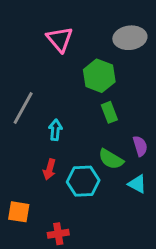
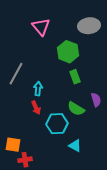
red arrow: (49, 169) -> (36, 108), moved, turned -40
cyan triangle: (137, 184) -> (75, 146), moved
red cross: (58, 234) -> (25, 160), moved

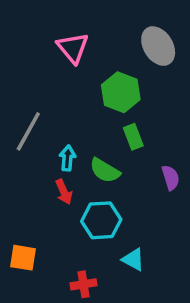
gray ellipse: (89, 26) -> (158, 46), turned 65
green semicircle: (76, 109) -> (105, 171), moved
red cross: (25, 160) -> (83, 284), moved

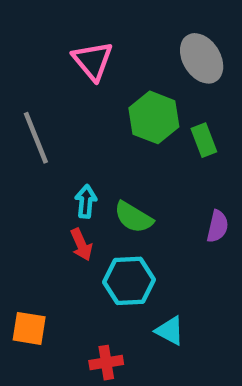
gray line: (28, 131) -> (36, 138), moved, turned -51
green rectangle: (133, 137) -> (204, 140), moved
purple semicircle: (171, 178) -> (217, 226), turned 30

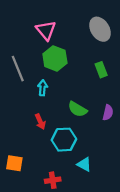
green hexagon: (154, 117) -> (55, 58), moved
cyan arrow: (86, 201) -> (43, 88), moved
green semicircle: (133, 217) -> (77, 109), moved

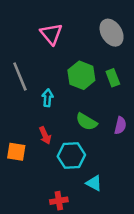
green hexagon: (55, 58) -> (81, 75), moved
orange square: (14, 163) -> (16, 152), moved

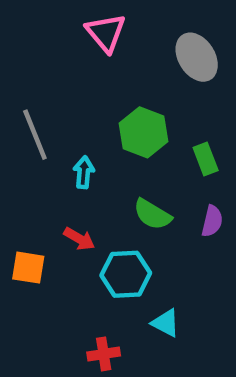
pink triangle: (51, 34) -> (106, 33), moved
green rectangle: (113, 78) -> (206, 159), moved
red arrow: (45, 135) -> (79, 239), turned -36

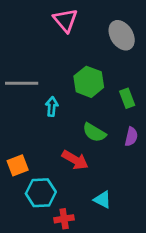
gray line: (35, 135) -> (22, 83), turned -68
red arrow: (79, 239) -> (75, 160), moved, size x1.4
orange square: (28, 268) -> (18, 165), turned -30
cyan hexagon: (126, 274) -> (41, 193), moved

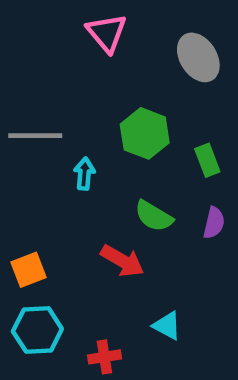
cyan hexagon: (41, 193) -> (37, 330), moved

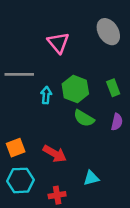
pink triangle: (107, 33) -> (58, 43), moved
green hexagon: (145, 133) -> (75, 89), moved
red arrow: (122, 261) -> (55, 154), moved
cyan triangle: (167, 326) -> (91, 178), turned -42

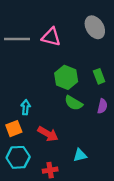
pink triangle: (58, 43) -> (51, 37), turned -36
gray line: (19, 74) -> (17, 39), moved
cyan arrow: (46, 95) -> (26, 107), moved

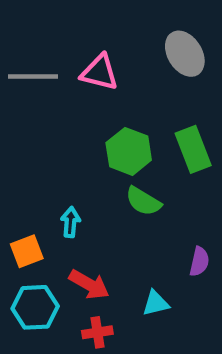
green rectangle: (99, 76) -> (193, 149), size x1.5
purple semicircle: (102, 106) -> (199, 262), moved
cyan arrow: (26, 107) -> (70, 222), moved
red arrow: (48, 134) -> (89, 284), moved

